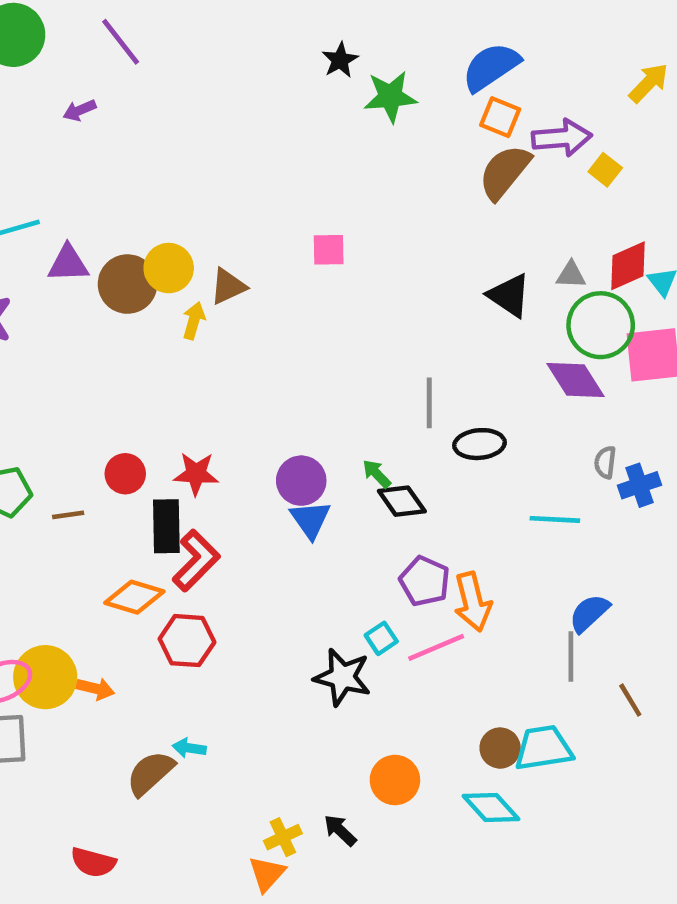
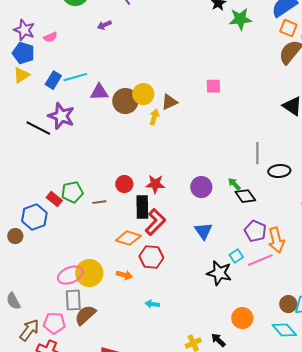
blue triangle: (310, 519) -> (203, 231), moved
orange arrow: (96, 689) -> (124, 275), moved
brown semicircle: (150, 773) -> (85, 315), moved

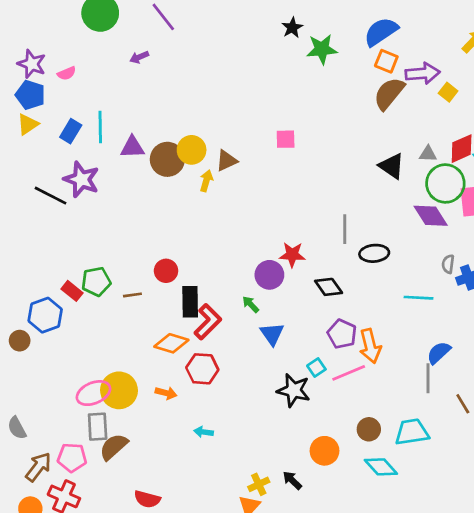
cyan line: (75, 77) -> (100, 127), turned -75
red star: (155, 184) -> (292, 255), moved
green arrow: (234, 184) -> (251, 304), moved
brown circle: (288, 304) -> (369, 429), moved

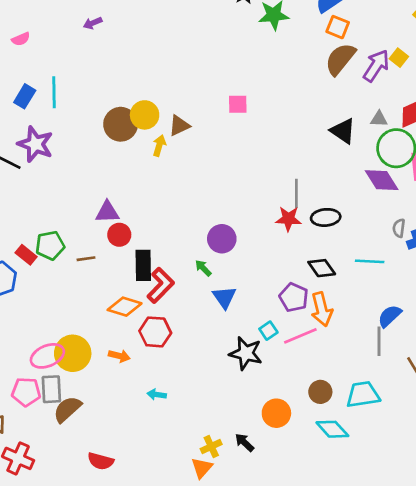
purple arrow: (423, 73) -> (376, 66), moved, turned -52
purple triangle: (132, 147) -> (107, 212), moved
red star: (292, 255) -> (288, 219), moved
black diamond: (329, 287) -> (322, 268), moved
pink pentagon: (72, 457) -> (26, 392), moved

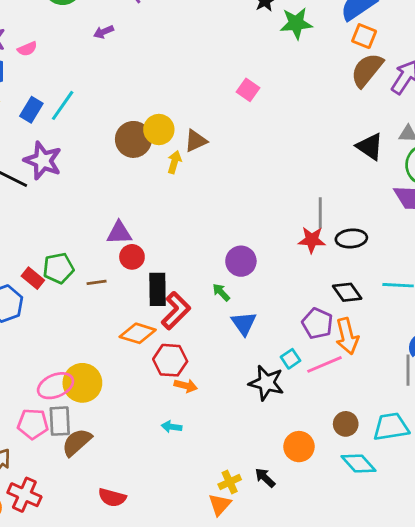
cyan line: (54, 92) -> (63, 105), turned 36
pink square: (238, 104) -> (248, 90), moved, turned 36
orange arrow: (119, 356) -> (186, 386), moved

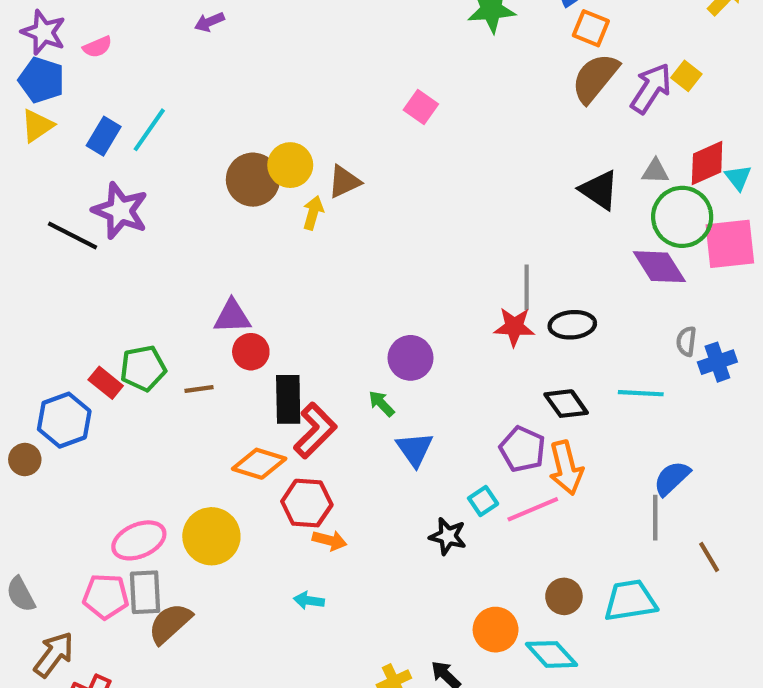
yellow circle: (82, 383) -> (211, 536), moved
black star: (266, 383) -> (448, 536), size x0.7
cyan diamond: (358, 464) -> (552, 654), moved

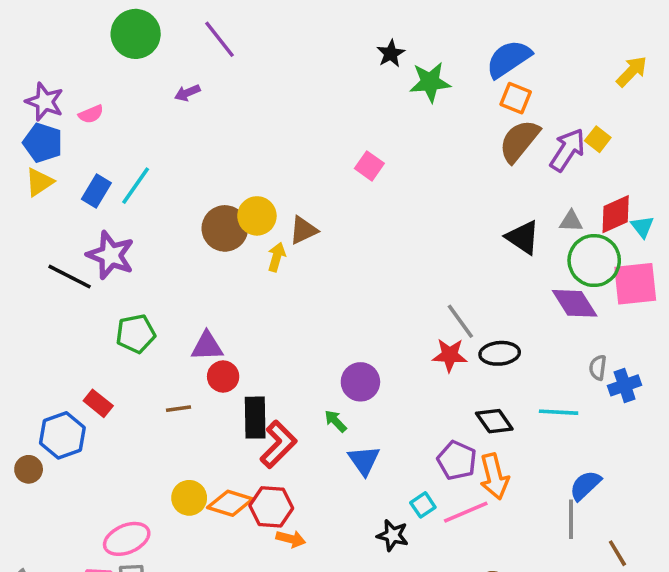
gray line: (527, 287) -> (460, 321), turned -36
green pentagon: (143, 368) -> (136, 334), moved
orange diamond: (259, 464) -> (230, 503), moved
yellow circle: (211, 536) -> (189, 498), moved, size x0.7

